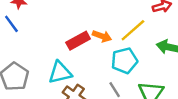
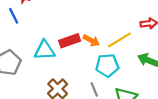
cyan triangle: (60, 73) -> (45, 50), moved

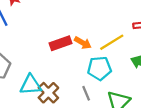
cyan triangle: (45, 50) -> (31, 85), moved

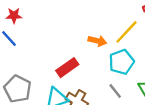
red rectangle: (60, 43) -> (67, 68), moved

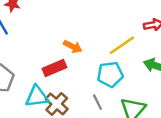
orange arrow: (97, 41) -> (73, 47), moved

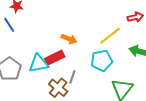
cyan triangle: (37, 97) -> (39, 63), moved
gray line: (97, 102) -> (72, 77), moved, turned 48

